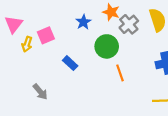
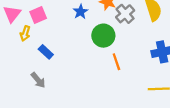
pink square: (46, 35) -> (38, 15), moved
blue rectangle: (70, 63) -> (46, 52), moved

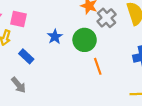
blue star: (81, 12) -> (55, 37), moved
pink square: (38, 15) -> (19, 19), turned 35

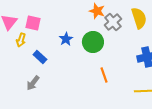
orange line: (98, 66) -> (104, 75), moved
gray arrow: (19, 85) -> (33, 83), turned 77

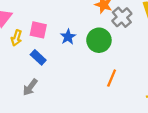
pink square: (33, 23) -> (38, 30), moved
orange line: (104, 75) -> (112, 78), turned 42

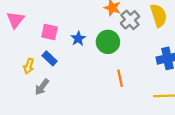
yellow arrow: (16, 38) -> (29, 66), moved
orange line: (112, 78) -> (120, 78), turned -35

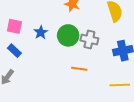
gray cross: (130, 20) -> (89, 39), moved, turned -36
orange line: (120, 78) -> (79, 69), turned -70

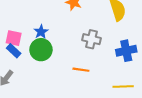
pink square: (14, 26) -> (14, 38), moved
green circle: (68, 35) -> (41, 50), moved

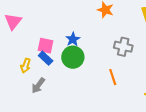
orange line: (81, 70) -> (113, 77), turned 63

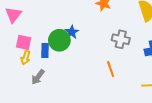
pink square: (46, 46) -> (24, 42), moved
green circle: (73, 57) -> (59, 40), moved
blue rectangle: (46, 58) -> (45, 50), turned 48

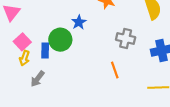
blue star: (72, 32) -> (79, 22), moved
pink square: (24, 42) -> (22, 42), turned 35

